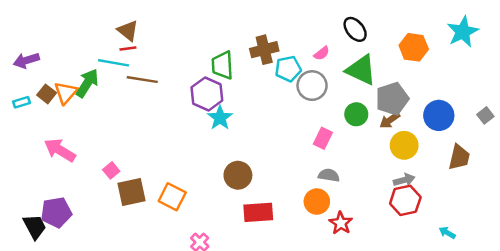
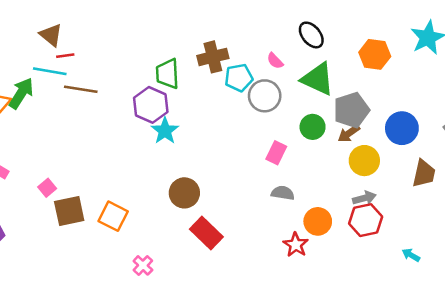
brown triangle: (128, 31) -> (51, 35), moved
pink semicircle: (322, 53) -> (275, 61), turned 84
orange circle: (317, 202) -> (318, 221), moved
red rectangle: (258, 212) -> (206, 233), turned 48

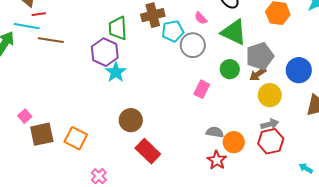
gray semicircle: (283, 193) -> (215, 132), moved

